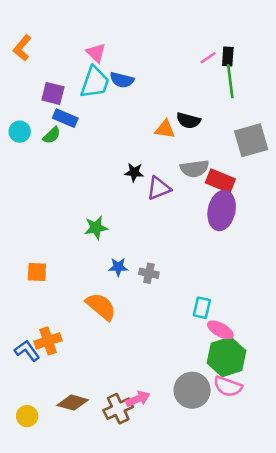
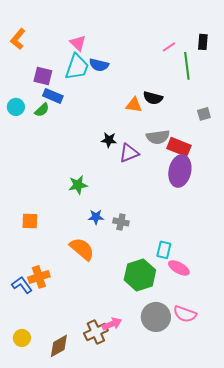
black rectangle: (228, 57) -> (203, 42), moved
gray square: (251, 140) -> (204, 114), size x0.5
green hexagon: (227, 357) -> (140, 275), moved
brown diamond: (73, 403) -> (59, 346), moved, turned -45

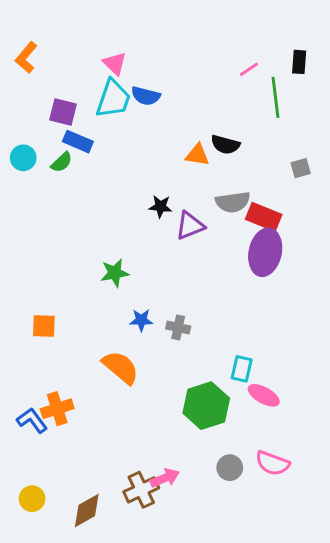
gray circle: (156, 317) -> (230, 468), size x0.6

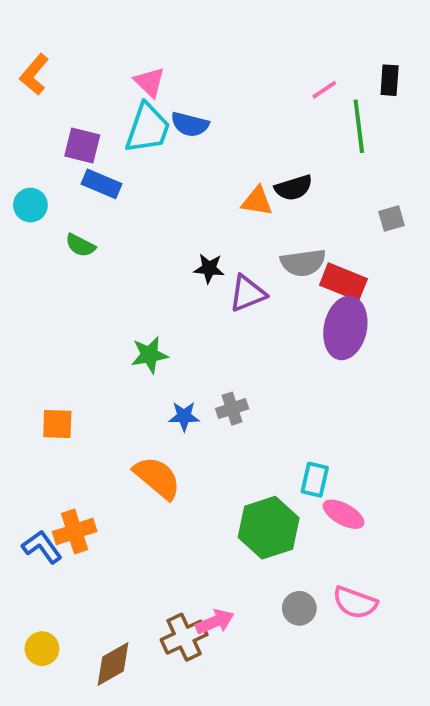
black semicircle: (225, 145) -> (294, 188), turned -32
green semicircle: (62, 162) -> (80, 245), moved, turned 70
gray cross: (178, 327) -> (232, 409), moved, turned -30

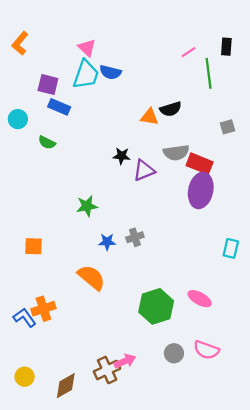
cyan rectangle: (315, 480) -> (231, 248), moved

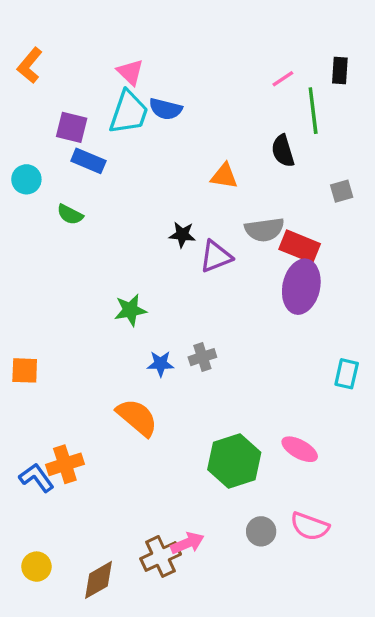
black semicircle: (171, 109) -> (283, 151), moved, turned 90
orange square: (33, 246) -> (25, 370), moved

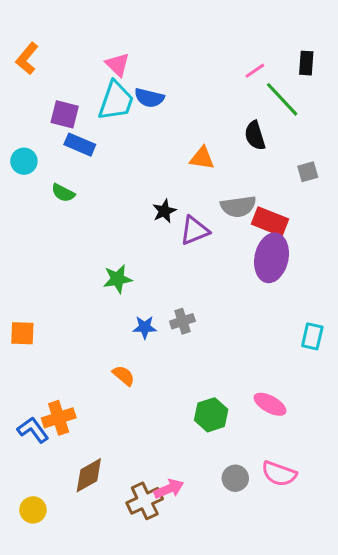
green line: (313, 111) -> (282, 99), turned -36
black star: (182, 235) -> (164, 211), turned -30
orange semicircle: (137, 417) -> (124, 376), size x0.6
green hexagon: (234, 461) -> (211, 415), size x0.7
brown diamond: (98, 580) -> (89, 475), moved

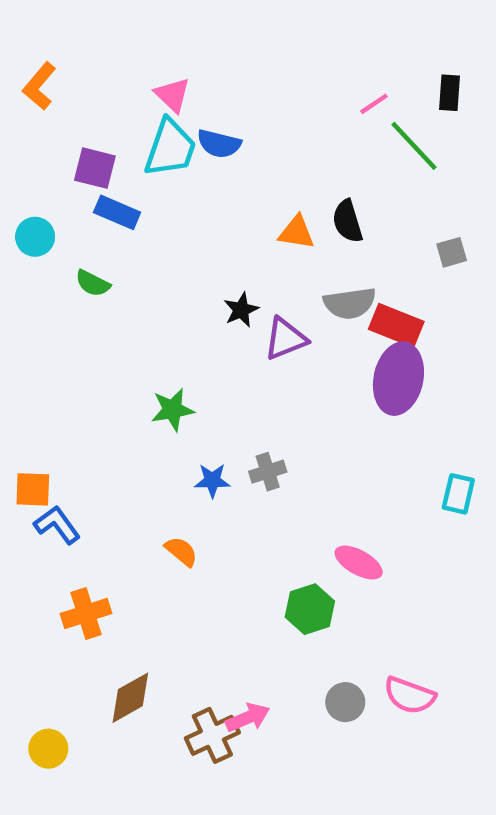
black semicircle: (255, 136) -> (347, 221), moved
pink ellipse: (270, 404) -> (359, 563), moved
blue L-shape: (33, 430) -> (57, 525), moved

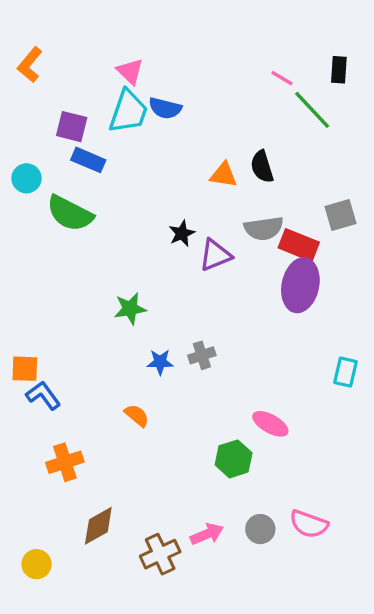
pink line: (374, 104) -> (282, 78), turned 65
gray square: (452, 252) -> (340, 215), moved, size x1.4
green semicircle: (93, 283) -> (70, 213), size x1.8
pink arrow: (248, 718) -> (207, 534), moved

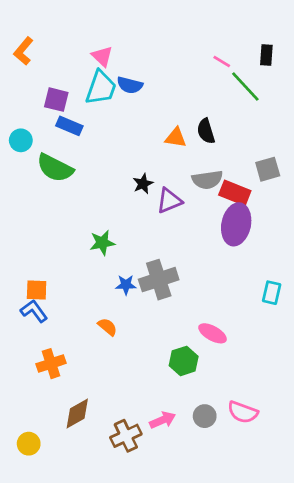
gray cross: (202, 355) -> (159, 280), size x1.8
orange square: (25, 369) -> (37, 290), moved

